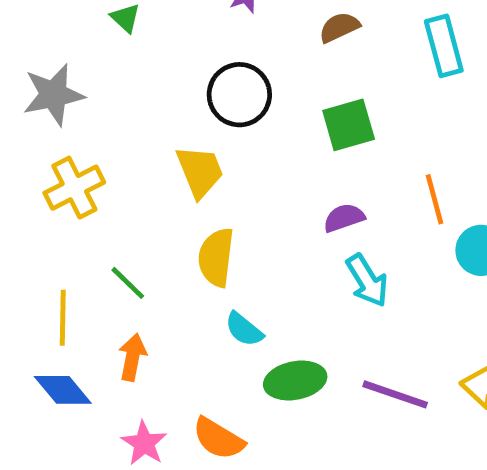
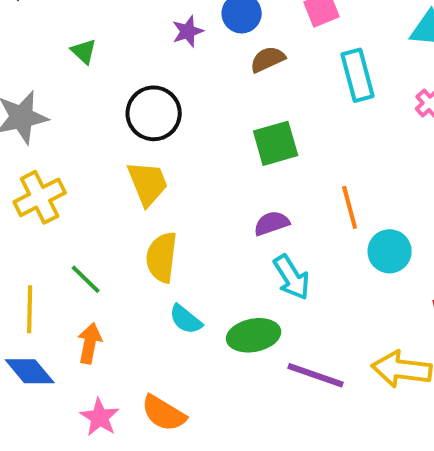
black circle: (239, 95) -> (154, 113), moved
green ellipse: (295, 380) -> (254, 335), moved

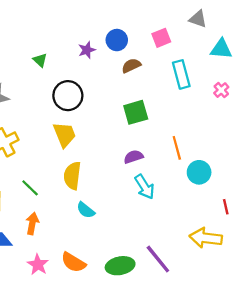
green triangle: (84, 51) -> (40, 60), moved
green ellipse: (254, 335) -> (120, 266), moved
purple line: (316, 375) -> (158, 259), moved, turned 32

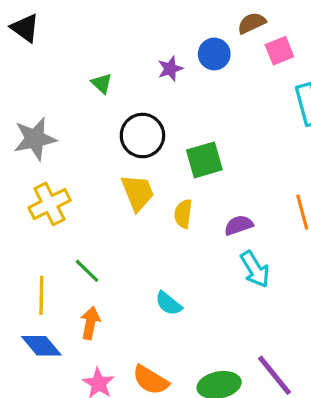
brown semicircle: (131, 66) -> (252, 23), moved
green square: (136, 112) -> (204, 160), moved
yellow semicircle: (72, 176) -> (183, 214), moved, size x0.7

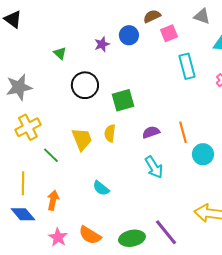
yellow trapezoid: (138, 193) -> (82, 139), moved
purple semicircle: (239, 225) -> (151, 132), moved
green line: (87, 271) -> (51, 155), moved

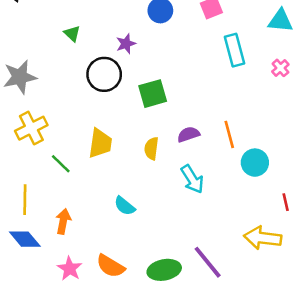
purple star: (102, 44) -> (126, 44), moved
yellow semicircle: (110, 133) -> (151, 148), moved
yellow trapezoid: (82, 139) -> (100, 143), turned 30

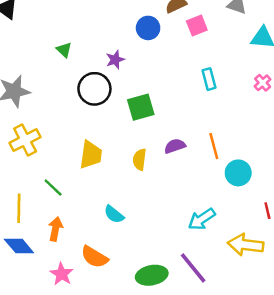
cyan rectangle: (234, 50) -> (209, 79), moved, size x0.7
green line: (61, 164) -> (53, 188), moved
cyan arrow: (192, 179) -> (202, 219), moved, turned 88
orange semicircle: (111, 266) -> (94, 257), moved

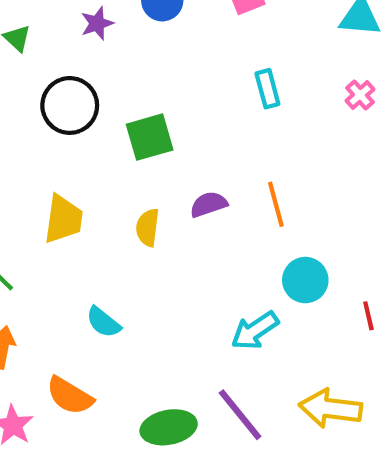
purple star: (115, 60) -> (97, 23), moved
cyan circle: (238, 173) -> (305, 280), moved
yellow arrow: (245, 245) -> (331, 408), moved

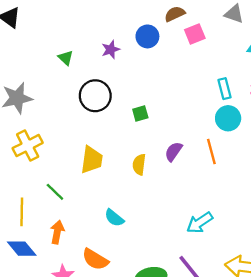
cyan rectangle: (267, 89) -> (224, 89), moved
green square: (150, 137) -> (140, 114), size x0.6
purple semicircle: (209, 204) -> (174, 151), turned -36
cyan circle: (305, 280) -> (228, 118), moved

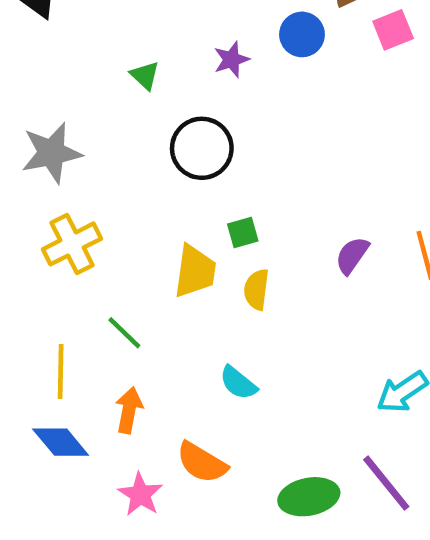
green square: (140, 114) -> (243, 233), moved
yellow semicircle: (139, 165) -> (256, 289), moved

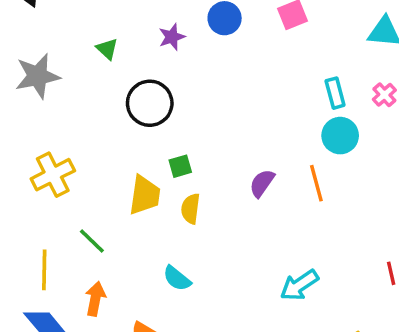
gray star: (51, 153) -> (37, 76), moved

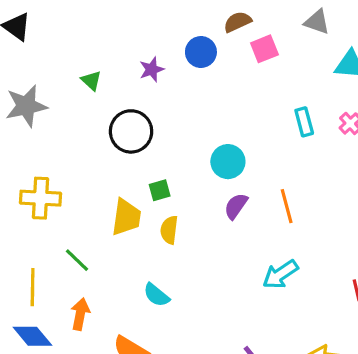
cyan circle: (340, 136) -> (228, 162), moved
yellow cross: (53, 175) -> (40, 198), turned 30
cyan arrow: (299, 285) -> (280, 274), moved

